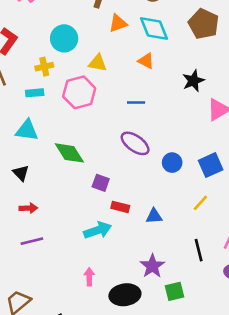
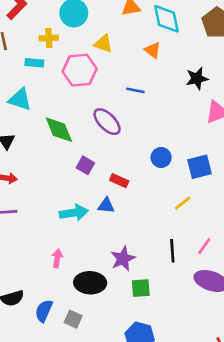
purple ellipse: (135, 143) -> (107, 122), moved
red rectangle: (120, 207) -> (119, 181), moved
blue triangle: (154, 216) -> (106, 206), moved

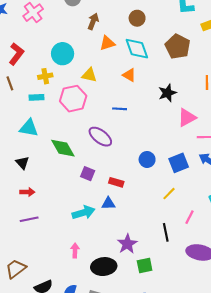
pink line: (204, 246) -> (189, 217), moved

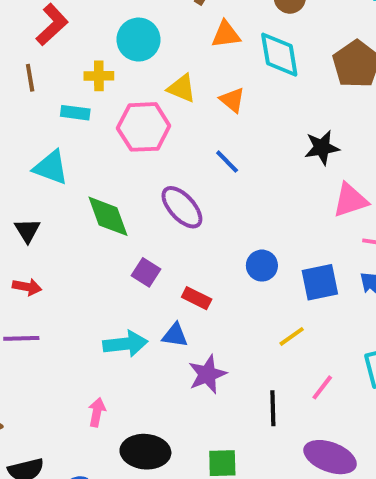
orange triangle: (129, 75) -> (232, 100), moved
blue line: (120, 109) -> (227, 162), turned 32
purple star: (127, 244) -> (207, 374), moved

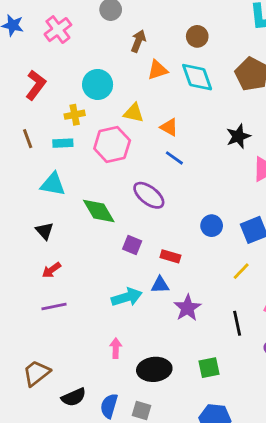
brown line: (30, 78) -> (28, 139), moved
orange triangle: (232, 100) -> (169, 127), moved
red arrow: (27, 287) -> (51, 270), turned 144

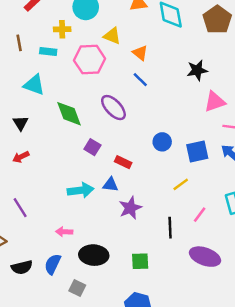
purple line: (54, 306) -> (20, 208), moved, turned 60
pink arrow: (116, 348) -> (64, 232), turned -98
blue semicircle: (109, 406) -> (53, 264), moved

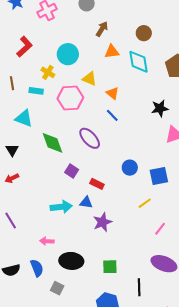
yellow cross: (62, 29) -> (48, 72), turned 32
black line: (170, 228) -> (139, 287), moved
blue semicircle: (53, 264) -> (37, 268), turned 132

